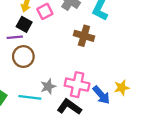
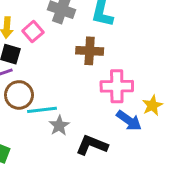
pink cross: (77, 85) -> (117, 86), moved
cyan line: (30, 97) -> (42, 110), moved

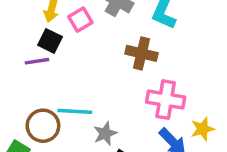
brown circle: (19, 95) -> (43, 126), moved
gray star: (59, 126) -> (105, 134), moved

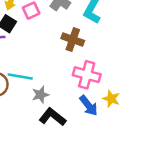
yellow star: (203, 129) -> (111, 99), turned 30

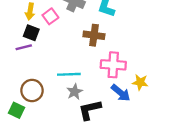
cyan line: (20, 76) -> (69, 74), moved
black L-shape: (53, 117) -> (90, 110), turned -40

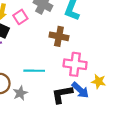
gray star: (75, 92) -> (20, 93), moved
black L-shape: (90, 110) -> (62, 94), moved

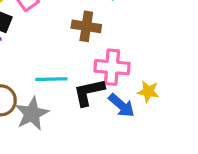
gray star: (20, 93) -> (32, 114), size x1.5
black L-shape: (62, 94) -> (89, 92), moved

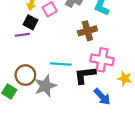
brown cross: (86, 26) -> (87, 31), turned -30
blue arrow: (121, 105) -> (102, 97), moved

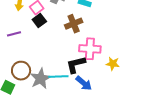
black square: (31, 22) -> (39, 20), moved, turned 32
cyan line: (61, 64) -> (58, 77), moved
blue arrow: (102, 97) -> (84, 83), moved

